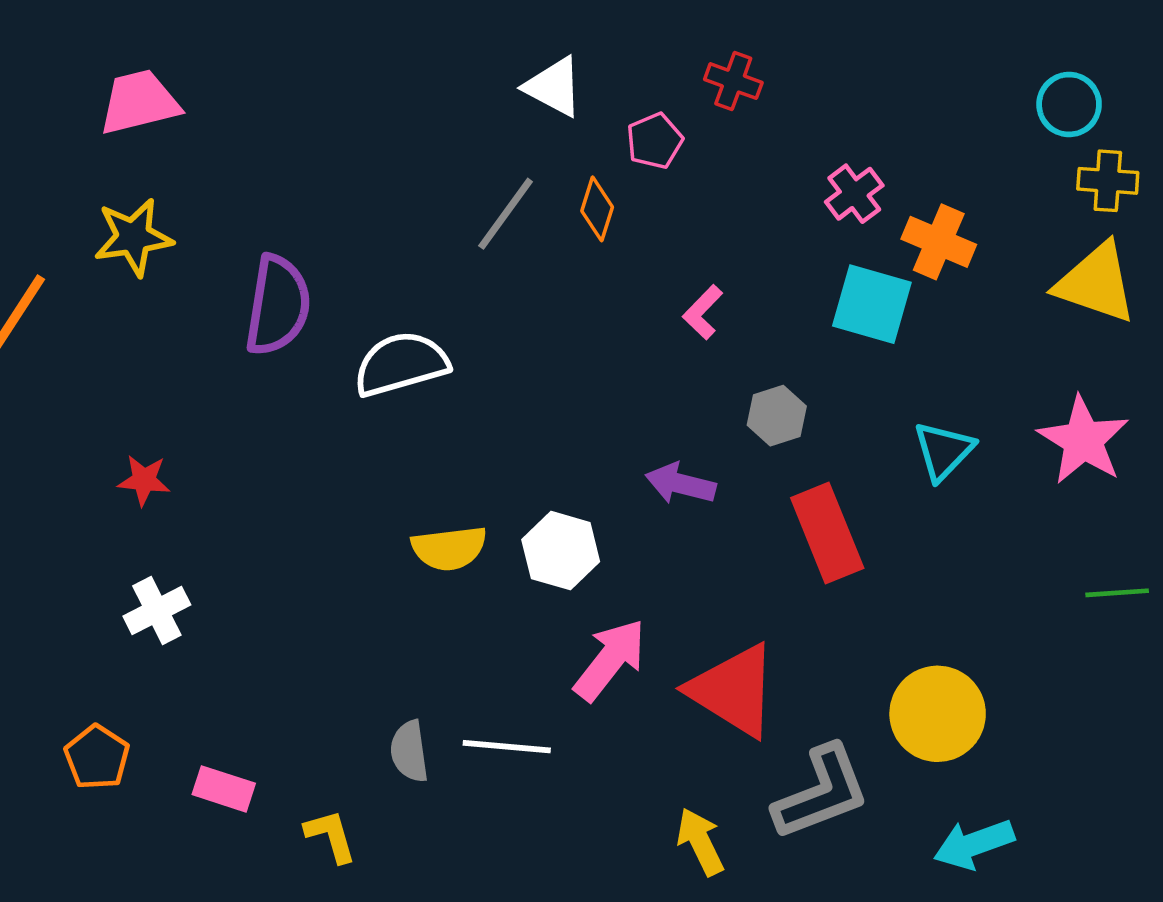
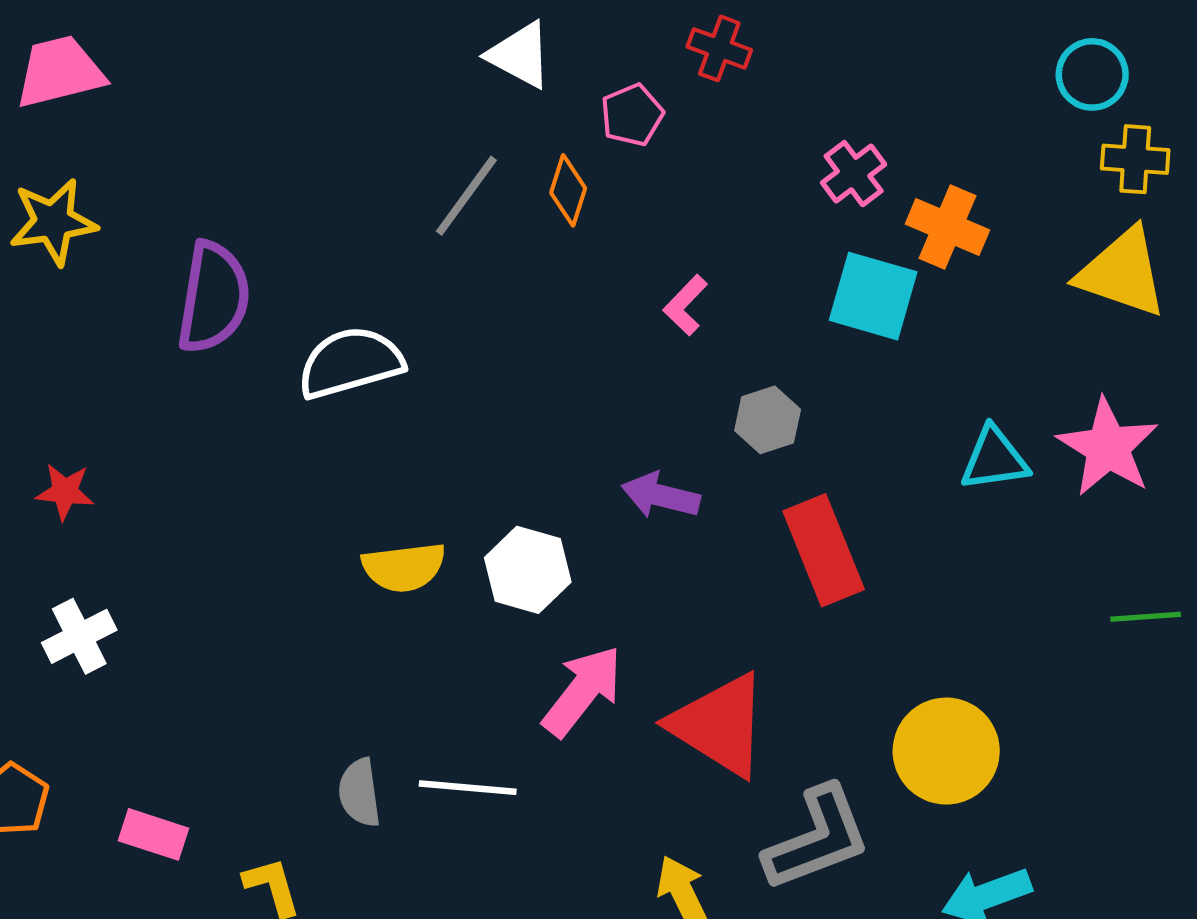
cyan triangle: (943, 451) -> (994, 459), moved, turned 38

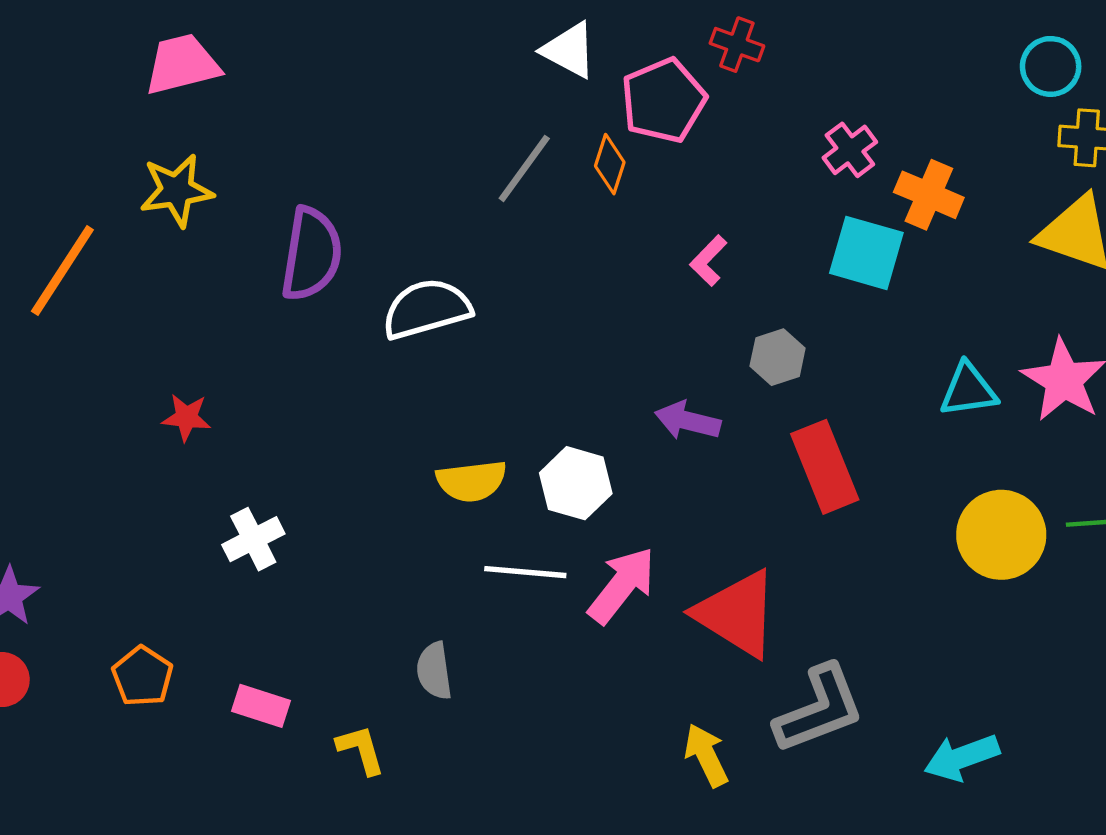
pink pentagon: (632, 115) -> (663, 100), size x1.6
white cross: (79, 636) -> (253, 539), moved
yellow circle: (946, 751) -> (1001, 535), moved
white line: (468, 788) -> (525, 572), moved

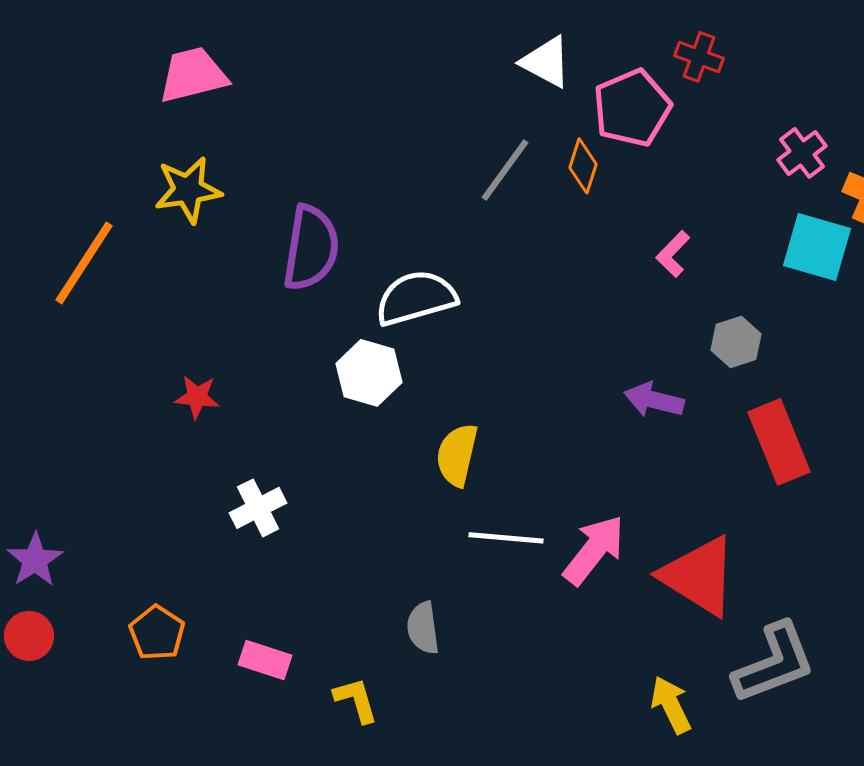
yellow semicircle: (472, 481) -> (457, 455), turned 110
white hexagon: (576, 483) -> (369, 373), moved

